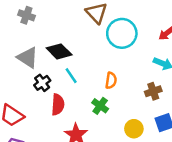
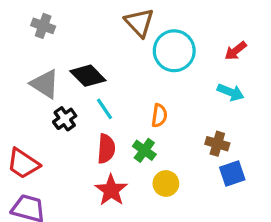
brown cross: (153, 91) -> (217, 144), moved, turned 35
red semicircle: (58, 105) -> (106, 149), moved
yellow circle: (134, 129) -> (166, 183), moved

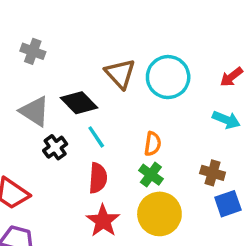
brown triangle: (139, 23) -> (120, 74), moved
green cross: (144, 150) -> (151, 175), moved
yellow circle: (166, 183) -> (159, 214), size x1.6

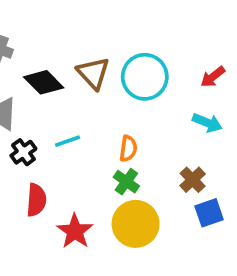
black diamond: (79, 103) -> (44, 82), moved
cyan line: (96, 137) -> (68, 141), turned -75
brown cross: (213, 173) -> (193, 180), turned 30
red semicircle: (98, 178) -> (36, 200), moved

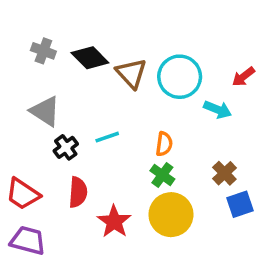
black diamond: (44, 82) -> (90, 58), moved
cyan arrow: (207, 123) -> (218, 109), moved

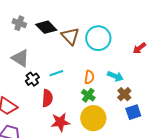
red arrow: (243, 77) -> (139, 48), moved
cyan arrow: (218, 109) -> (115, 76), moved
red semicircle: (78, 192) -> (47, 98), moved
red star: (114, 222) -> (60, 122), turned 30

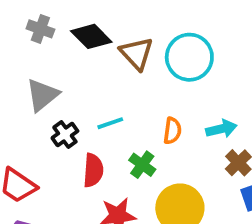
gray triangle: (20, 58) -> (42, 95), turned 48
cyan arrow: (115, 76) -> (221, 129), turned -35
green cross: (88, 95) -> (142, 165), moved

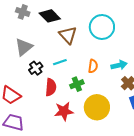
brown triangle: (137, 53) -> (68, 35), moved
green cross: (142, 165) -> (77, 84), turned 32

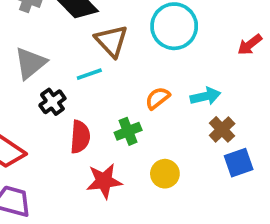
cyan line: (60, 62) -> (89, 74), moved
orange semicircle: (93, 66) -> (158, 98), turned -136
yellow circle: (97, 107) -> (165, 174), size x0.6

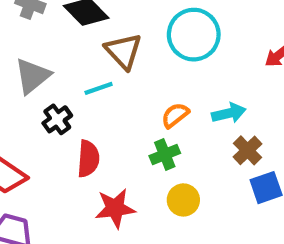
green cross: (128, 131) -> (165, 155), moved

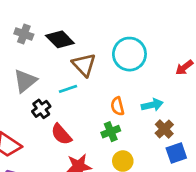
orange semicircle: (175, 115) -> (117, 106), turned -66
red semicircle: (88, 159) -> (61, 134), turned 135

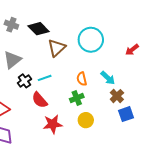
brown triangle: (84, 65) -> (57, 48), turned 30
cyan line: (68, 89) -> (45, 78), moved
cyan arrow: (152, 105) -> (108, 78), turned 56

